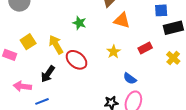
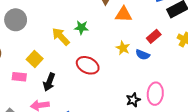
yellow arrow: (56, 45) -> (61, 37), moved
black arrow: (48, 74) -> (49, 82), moved
blue semicircle: (130, 79) -> (143, 55), moved

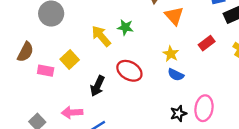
orange triangle: (124, 14) -> (174, 16), turned 42
blue semicircle: (143, 55) -> (176, 75), moved
pink rectangle: (19, 77) -> (46, 71), moved
black arrow: (49, 82) -> (97, 86), moved

